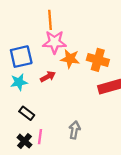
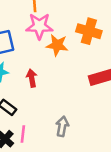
orange cross: (98, 60) -> (89, 31), moved
red arrow: (48, 77) -> (32, 78), moved, turned -72

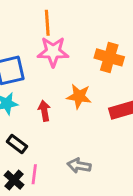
orange star: (57, 45) -> (79, 96), moved
gray arrow: (62, 126) -> (79, 166), turned -90

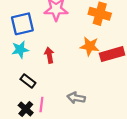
orange star: (79, 96) -> (90, 46), moved

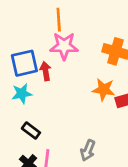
red arrow: (49, 55) -> (46, 71), moved
gray arrow: (76, 98) -> (88, 150), turned -78

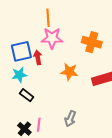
orange star: (104, 90) -> (69, 72), moved
black rectangle: (31, 131) -> (27, 95), moved

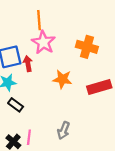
pink star: (52, 38) -> (43, 42), turned 30

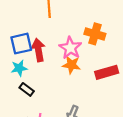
pink star: (43, 42) -> (70, 48), moved
red arrow: (28, 64) -> (38, 50), size x1.5

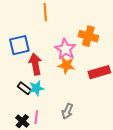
red arrow: (38, 50) -> (35, 64), moved
cyan star: (19, 68) -> (36, 88), moved

